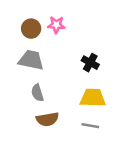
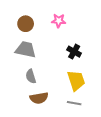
pink star: (56, 25) -> (59, 21), moved
yellow trapezoid: (93, 98) -> (76, 80), turned 70

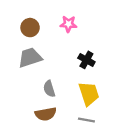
gray trapezoid: (26, 50) -> (30, 58), turned -30
gray semicircle: (31, 76) -> (49, 89), moved

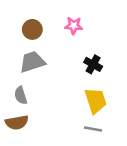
gray semicircle: (49, 89) -> (21, 95), moved
brown semicircle: (46, 114) -> (17, 123), moved

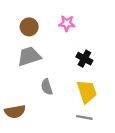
gray semicircle: (21, 95) -> (47, 87), moved

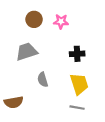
brown circle: (29, 27) -> (34, 19), moved
black cross: (84, 59) -> (77, 54), turned -32

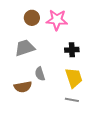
pink star: (61, 22) -> (57, 20), size x1.5
brown semicircle: (14, 102) -> (23, 87), moved

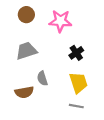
brown circle: (32, 18) -> (26, 15), moved
black cross: (72, 50) -> (76, 53), turned -32

